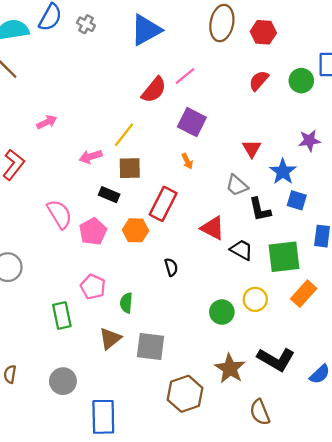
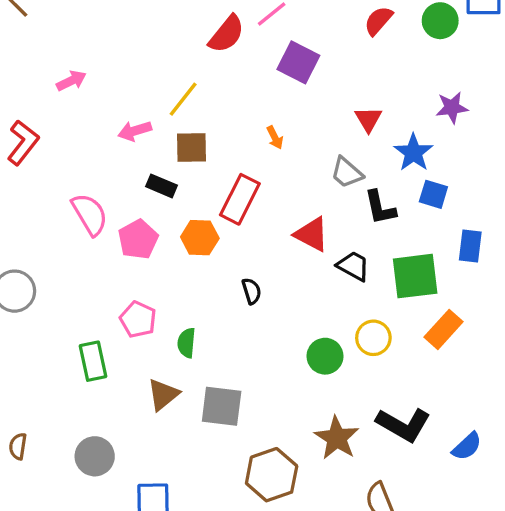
purple square: (192, 122) -> (298, 62), moved

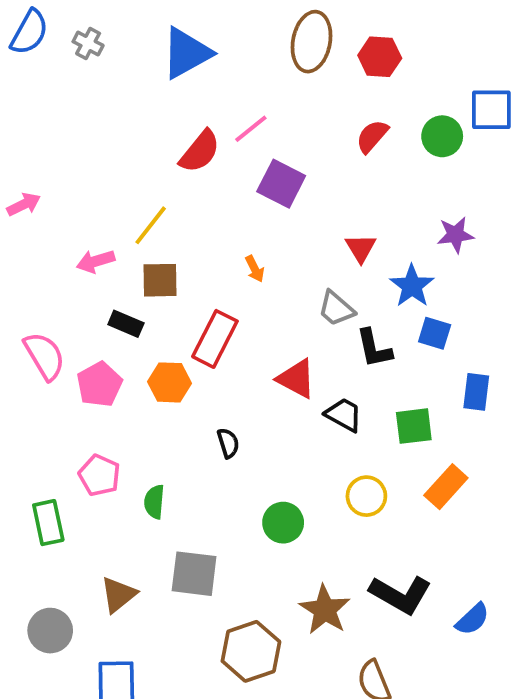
green square: (415, 276) -> (414, 426), size x0.7
green circle: (325, 356) -> (283, 523), moved
brown triangle: (163, 395) -> (118, 595), moved

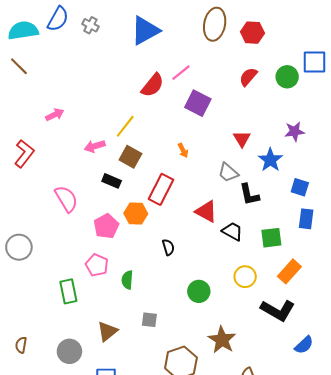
brown square: (160, 280) -> (130, 157), turned 30
blue square: (435, 333) -> (300, 187), moved
pink pentagon: (99, 384) -> (106, 226), moved
gray square: (194, 574) -> (149, 320), size x0.6
black L-shape: (401, 595) -> (278, 310), moved

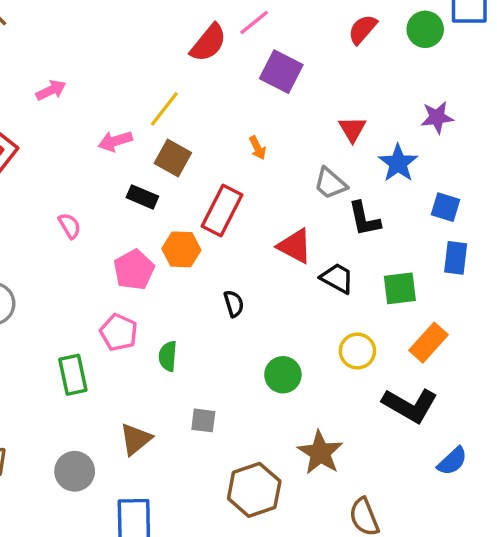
pink semicircle: (66, 199) -> (70, 226), size x0.6

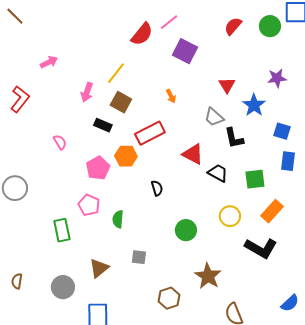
pink arrow: (115, 141) -> (87, 92), turned -54
red rectangle: (222, 210) -> (150, 133), turned 36
blue semicircle: (452, 461) -> (290, 303), moved
brown hexagon: (254, 490) -> (169, 298), size x0.7

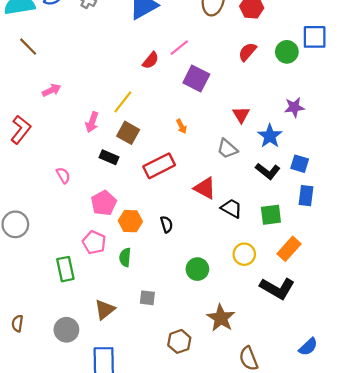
brown line: (15, 16) -> (28, 47), moved
red semicircle: (142, 34) -> (151, 60), size x0.7
black L-shape: (234, 138) -> (268, 171), moved, turned -40
orange hexagon: (126, 156) -> (130, 221), moved

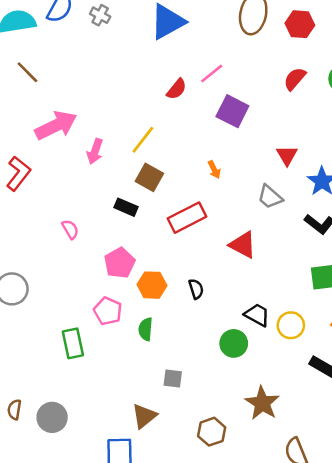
pink arrow: (52, 90) -> (56, 125), size x1.8
pink arrow: (92, 122) -> (95, 151), moved
black trapezoid: (231, 208) -> (257, 315), moved
brown triangle: (105, 310) -> (144, 416), moved
gray circle: (66, 330) -> (52, 417), moved

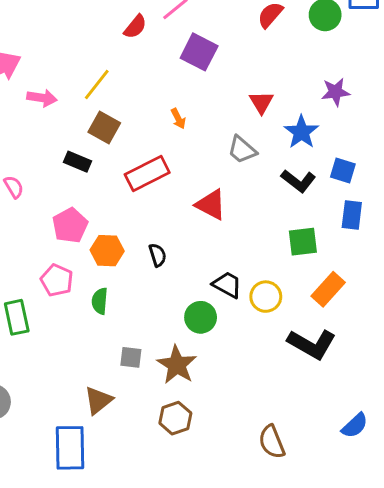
pink arrow: (95, 151) -> (42, 98), turned -100
brown star: (262, 403) -> (177, 365), moved

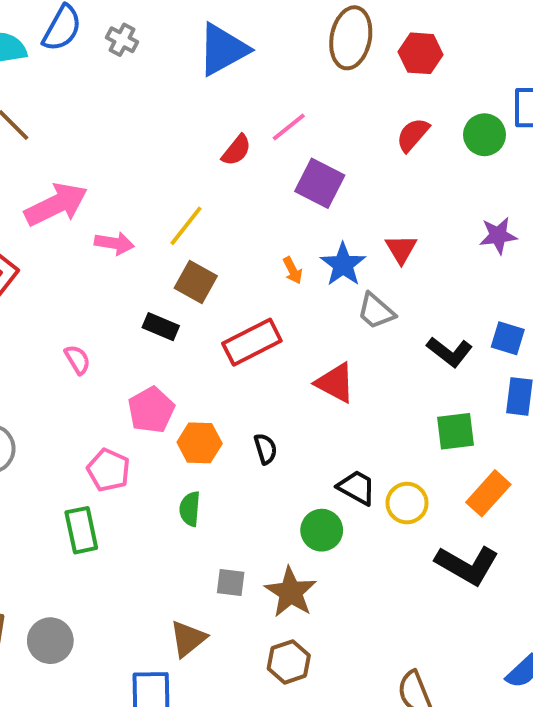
blue star: (301, 132) -> (343, 265), moved
pink pentagon: (57, 280) -> (108, 470), moved

